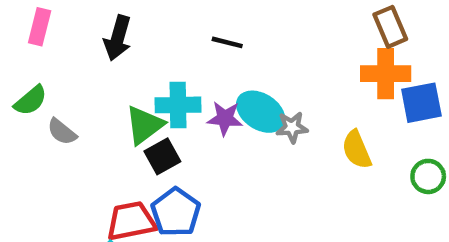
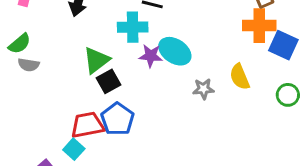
blue square: (421, 103) -> (283, 45), turned 36
cyan cross: (178, 105) -> (133, 27), moved
gray star: (292, 127) -> (203, 89), moved
gray semicircle: (62, 132) -> (29, 65), moved, turned -30

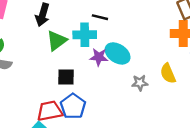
green triangle: (96, 60) -> (57, 41), moved
black square: (108, 81) -> (66, 77), turned 30

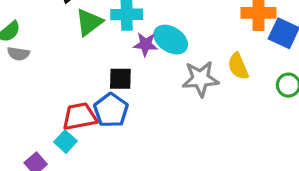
black square: (66, 77) -> (120, 79), moved
gray star: (140, 83) -> (200, 79), size x1.6

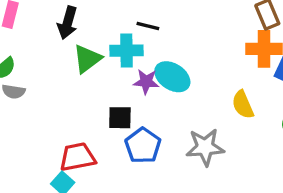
gray star: (200, 79) -> (205, 147), moved
blue pentagon: (111, 110) -> (143, 146), moved

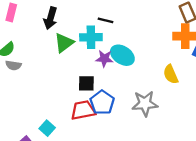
red trapezoid: (77, 157) -> (83, 110), moved

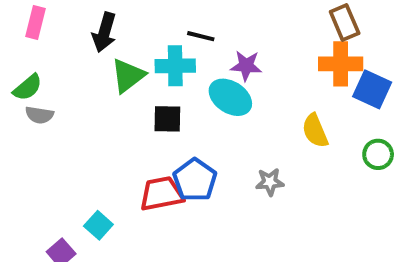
purple star: (104, 59) -> (246, 66), moved
black square: (86, 83) -> (167, 119), moved
gray star: (145, 104) -> (270, 182), size x0.6

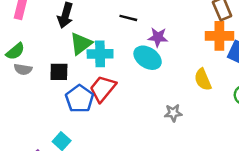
cyan cross: (175, 66) -> (100, 54), moved
black square: (167, 119) -> (59, 72), moved
blue pentagon: (195, 180) -> (80, 99), moved
red trapezoid: (161, 194) -> (103, 89), moved, turned -40

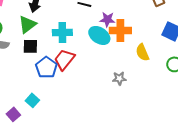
orange cross: (219, 36) -> (120, 30), moved
green triangle: (81, 44) -> (27, 24), moved

